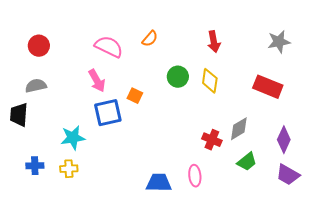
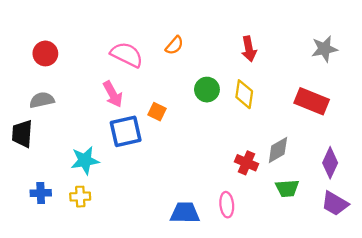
green trapezoid: (247, 162) -> (287, 188), turned 35

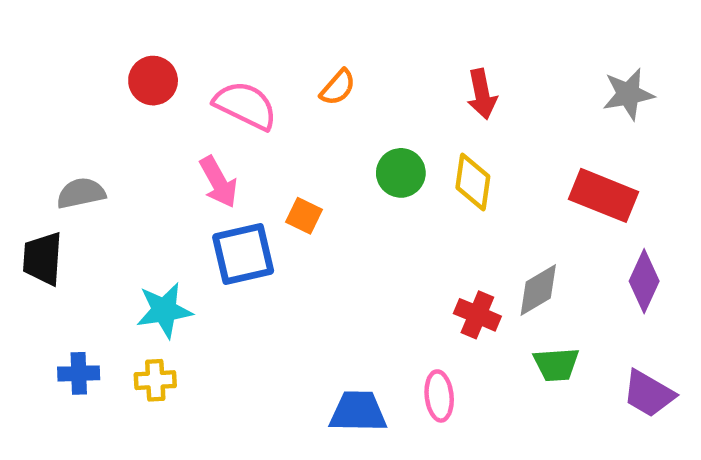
red circle: (45, 53) -> (153, 81), moved
purple diamond: (330, 163) -> (644, 281), moved

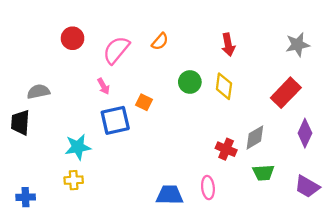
pink semicircle: (245, 105) -> (116, 50), turned -76
pink arrow: (218, 182) -> (103, 86), size x0.7
red rectangle: (604, 195) -> (286, 93), turned -68
blue cross: (79, 373) -> (26, 197), moved

